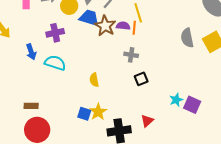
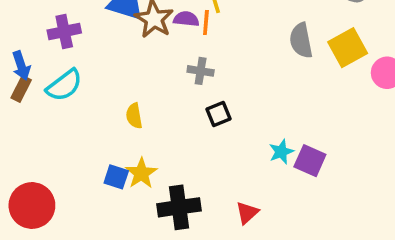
cyan semicircle: (55, 63) -> (64, 85), turned 125
brown rectangle: (31, 106) -> (21, 89), moved, turned -64
red triangle: (147, 121) -> (247, 213), moved

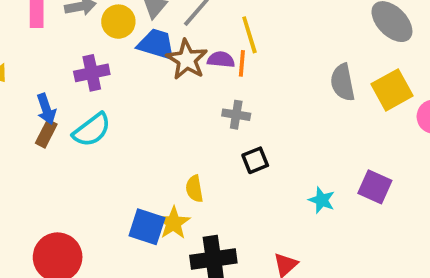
yellow semicircle: (134, 116) -> (194, 189), moved
cyan star: (281, 152) -> (322, 200), turned -30
purple square: (310, 161) -> (375, 187), moved
blue square: (116, 177) -> (147, 227), size x1.4

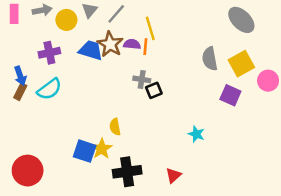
blue trapezoid: (156, 44) -> (91, 50), moved
black square: (255, 160) -> (154, 90), moved
purple square: (375, 187) -> (230, 95), moved

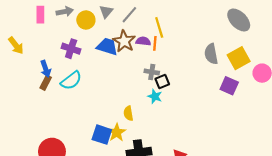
purple cross: (49, 53) -> (71, 49), turned 30
cyan star: (196, 134) -> (155, 96), moved

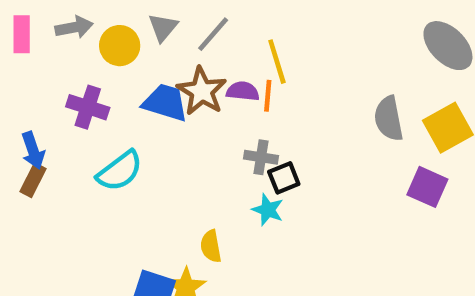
cyan semicircle: (71, 80) -> (120, 171), moved

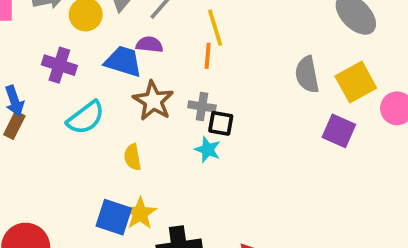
brown star: (202, 91) -> (153, 101), moved
purple semicircle: (243, 91) -> (149, 45), moved
black square: (284, 178) -> (221, 123), turned 32
yellow semicircle: (211, 246) -> (133, 157), moved

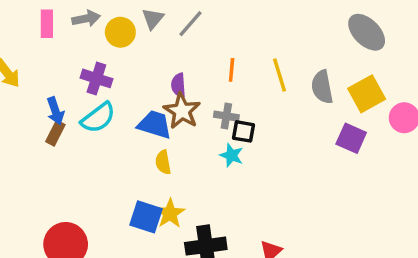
yellow line: (215, 28) -> (279, 75), moved
purple semicircle: (149, 45) -> (178, 85), moved, turned -100
blue trapezoid: (123, 61) -> (155, 125), moved
cyan semicircle: (86, 118) -> (98, 118), moved

